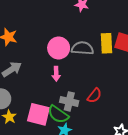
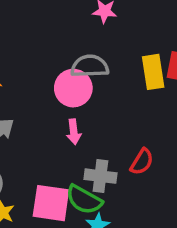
gray semicircle: (82, 48) -> (90, 66), moved

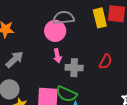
red semicircle: (142, 162) -> (106, 62), moved
gray cross: (100, 176) -> (74, 68), moved

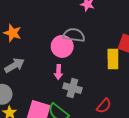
yellow rectangle: (100, 18) -> (113, 59), moved
red semicircle: (106, 62) -> (104, 106), moved

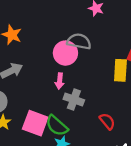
red semicircle: (104, 106) -> (107, 121), turned -84

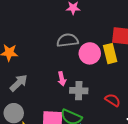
pink circle: (65, 53) -> (90, 53), moved

